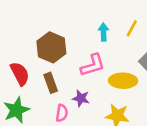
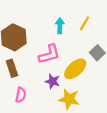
yellow ellipse: (123, 81) -> (75, 69), turned -45
purple star: (81, 98) -> (52, 81), moved

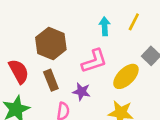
purple star: (52, 81) -> (82, 92), moved

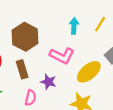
pink L-shape: (94, 61) -> (62, 56), turned 40

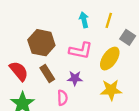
yellow line: (100, 24) -> (109, 20), moved

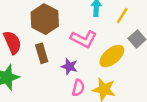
pink semicircle: (62, 98) -> (78, 88), moved

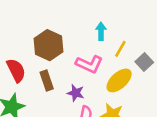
yellow line: (122, 16) -> (120, 49), moved

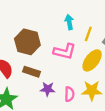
brown rectangle: (47, 80) -> (31, 72), turned -42
purple star: (76, 93) -> (48, 89), moved

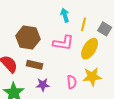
purple star: (48, 89) -> (43, 85), moved

